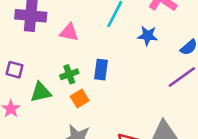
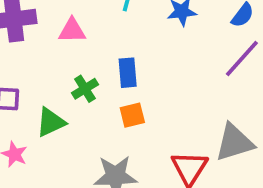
orange square: (80, 98) -> (132, 115), moved, turned 30

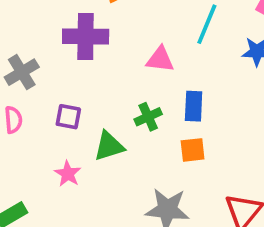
pink triangle: (72, 31) -> (160, 59), moved

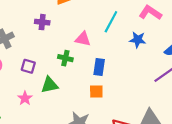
purple cross: (86, 36) -> (42, 22), size x0.6
green cross: (148, 117) -> (65, 58), moved, turned 32

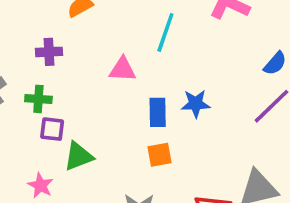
blue star: (138, 40) -> (196, 104), moved
green cross: (65, 58) -> (38, 99), moved
purple square: (28, 66) -> (52, 129), moved

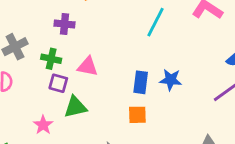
pink triangle: (123, 69) -> (88, 66), moved

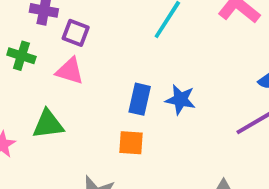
purple square: (58, 83) -> (76, 33), moved

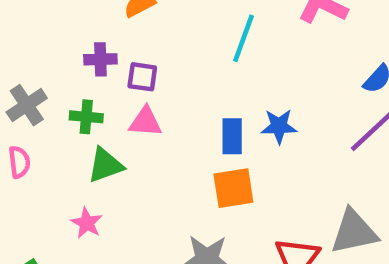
green triangle: (48, 124) -> (105, 165), moved
orange square: (131, 143) -> (233, 188), size x1.4

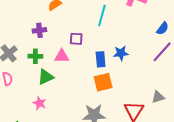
purple square: (142, 77) -> (76, 39), moved
gray triangle: (354, 232) -> (158, 97), size x0.6

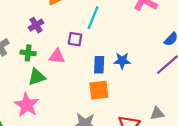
cyan line: (102, 16) -> (93, 18), moved
purple cross: (39, 30) -> (36, 25), turned -32
pink star: (40, 103) -> (27, 105), size x1.6

